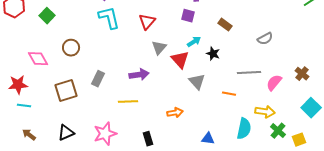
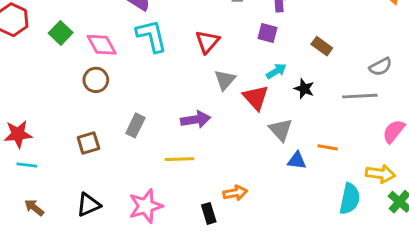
pink diamond: (38, 59) -> (102, 45), moved
gray line: (249, 73) -> (360, 96), moved
brown square: (66, 91) -> (88, 143), size x0.7
orange arrow: (175, 113) -> (235, 193), moved
blue triangle: (208, 139) -> (297, 161), moved

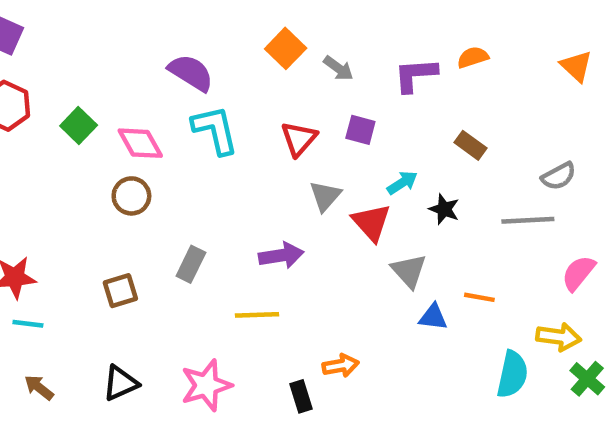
purple square: (267, 33) -> (360, 130), moved

